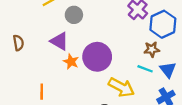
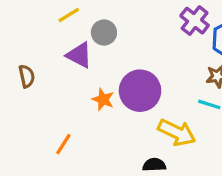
purple triangle: (59, 41) -> (79, 55), moved
orange line: (42, 92) -> (63, 144), turned 35

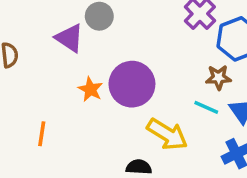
orange line: (63, 144) -> (42, 134), turned -30

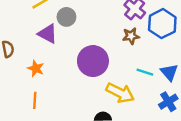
brown star: (218, 77) -> (131, 36), moved
orange star: (90, 89) -> (36, 69), moved

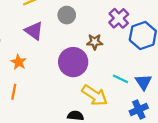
gray circle: (66, 17) -> (67, 15), moved
brown star: (131, 36) -> (95, 42), moved

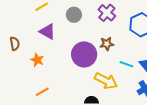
purple cross: (119, 18) -> (107, 13), moved
brown star: (95, 42) -> (107, 44), moved
orange line: (14, 92) -> (42, 92), moved, turned 56

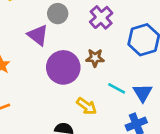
purple triangle: (47, 32) -> (38, 35), moved
yellow arrow: (106, 81) -> (87, 106), size x0.7

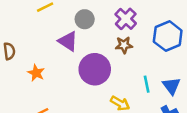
brown star: (95, 58) -> (124, 45), moved
cyan line: (117, 88) -> (147, 84), turned 56

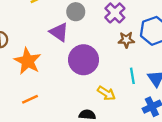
brown star: (124, 45) -> (126, 40), moved
orange star: (36, 73) -> (28, 61), size x1.6

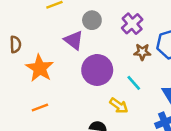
cyan line: (132, 76) -> (134, 83), moved, turned -35

